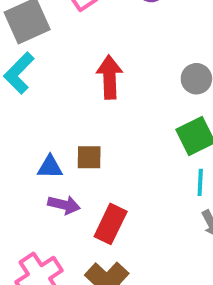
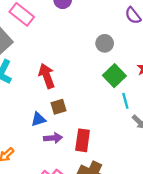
red arrow: (109, 77) -> (47, 76), moved

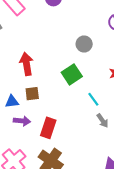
green square: (114, 76) -> (72, 74), moved
cyan line: (125, 101) -> (93, 99), turned -32

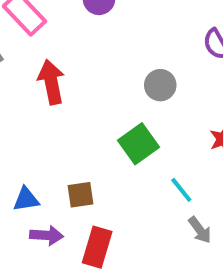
red arrow: (26, 64) -> (51, 82), moved
brown square: (32, 94) -> (81, 195), moved

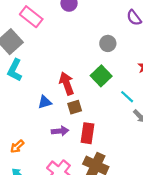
red arrow: (51, 82) -> (67, 84), moved
blue triangle: (26, 199) -> (45, 102), moved

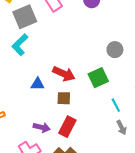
red arrow: (67, 84) -> (64, 74), turned 115
purple arrow: (60, 131) -> (42, 127), moved

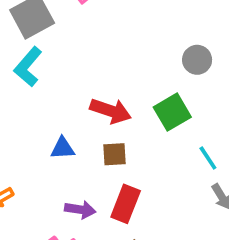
blue triangle: (37, 84) -> (63, 148), moved

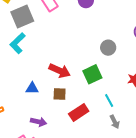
red rectangle: (126, 204) -> (79, 113), moved, turned 30

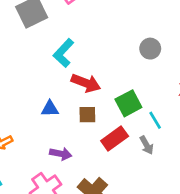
cyan L-shape: (18, 43) -> (64, 53), moved
green square: (92, 74) -> (128, 103), moved
gray arrow: (115, 122) -> (147, 145), moved

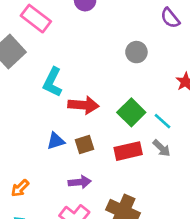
brown square: (87, 115) -> (85, 144), moved
red rectangle: (115, 139) -> (128, 151), turned 40

